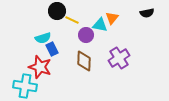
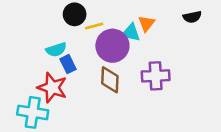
yellow line: (72, 20) -> (94, 26), turned -40
purple circle: (86, 35) -> (112, 46), size x1.6
purple cross: (119, 58) -> (156, 76), turned 30

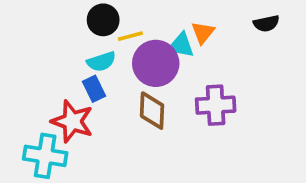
cyan semicircle: (56, 50) -> (101, 62), moved

